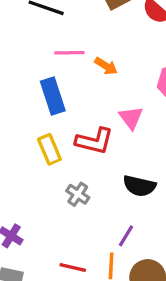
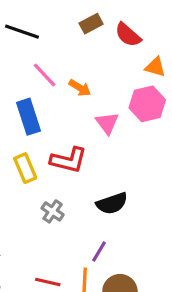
pink line: (69, 53) -> (45, 75), turned 48
pink triangle: (131, 118) -> (107, 123), moved
black semicircle: (139, 186) -> (112, 203), turned -32

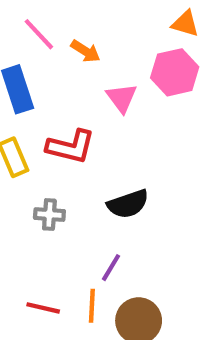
gray cross: (53, 211) -> (49, 215), turned -30

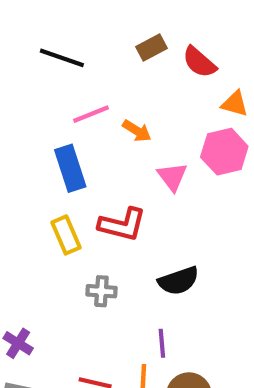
pink line: (39, 34) -> (91, 114), turned -69
purple line: (111, 268) -> (162, 343), turned -36

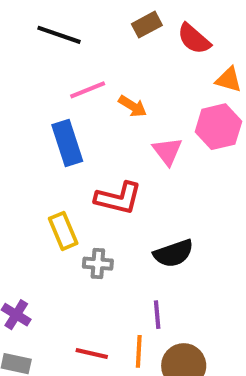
yellow rectangle: (66, 235) -> (63, 231), moved

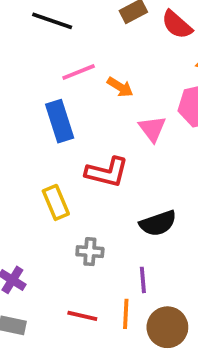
gray cross: (98, 264) -> (90, 252), moved

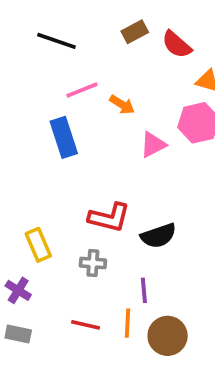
pink triangle: (152, 129) -> (153, 145), turned 40
red L-shape: (107, 172) -> (109, 217), moved
yellow rectangle: (56, 202) -> (38, 245), moved

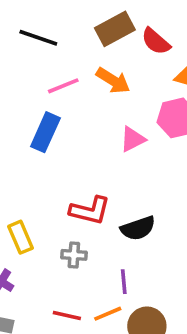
brown rectangle: (135, 32) -> (115, 29), size x1.5
orange arrow: (122, 105) -> (113, 81), moved, size x1.4
blue rectangle: (64, 137) -> (45, 132), turned 42
orange line: (127, 323) -> (108, 314), turned 64

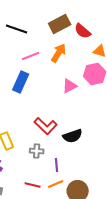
orange arrow: (113, 81) -> (59, 53), turned -90
red L-shape: (90, 210) -> (46, 126), turned 30
purple line: (124, 282) -> (57, 165), moved

